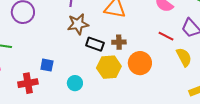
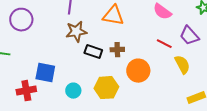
blue square: (47, 65) -> (45, 73), size x1.5
yellow hexagon: (109, 67) -> (106, 88), moved

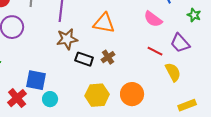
brown cross: (117, 50) -> (108, 57), turned -32
orange circle: (138, 71) -> (132, 94), moved
red cross: (26, 91) -> (17, 98), turned -30
cyan circle: (73, 91) -> (50, 99), moved

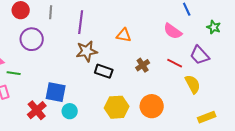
orange triangle: (104, 23) -> (124, 35), size x0.7
brown cross: (108, 57) -> (143, 65), moved

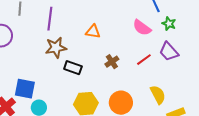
green star: (214, 27) -> (169, 24), moved
red line: (175, 63) -> (144, 60), turned -63
yellow semicircle: (193, 84) -> (158, 95), moved

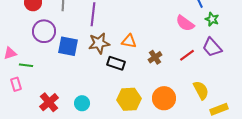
orange triangle: (93, 32) -> (129, 41), moved
blue square: (25, 89) -> (68, 46), moved

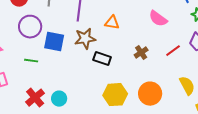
pink semicircle: (185, 23) -> (158, 19), moved
orange triangle: (129, 41) -> (112, 23), moved
green line: (26, 65) -> (31, 61), moved
cyan circle: (82, 103) -> (59, 99), moved

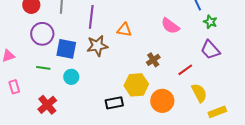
red line: (173, 51) -> (185, 70), moved
black rectangle: (102, 59) -> (114, 103), moved, turned -30
yellow hexagon: (115, 95) -> (136, 85), moved
cyan circle: (59, 99) -> (71, 77), moved

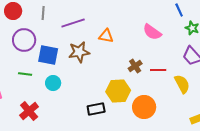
purple line: (91, 17) -> (73, 23), turned 65
red line: (185, 70) -> (158, 70), moved, turned 35
yellow semicircle: (199, 93) -> (182, 84), moved

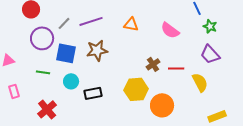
gray line: (43, 13) -> (64, 23), moved, turned 40
orange triangle: (106, 36) -> (131, 24), moved
black rectangle: (96, 109) -> (93, 93), moved

